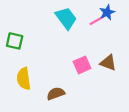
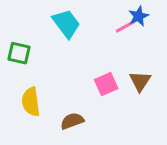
cyan trapezoid: (66, 18) -> (66, 24), moved
brown triangle: (108, 63) -> (140, 81), turned 42

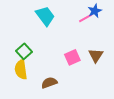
green square: (19, 53) -> (24, 51), moved, turned 35

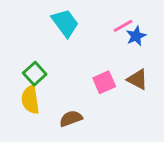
blue star: (95, 11) -> (136, 36), moved
brown triangle: (96, 55) -> (137, 79), turned -35

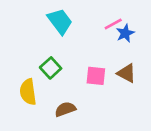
green square: (35, 74) -> (51, 68), moved
pink square: (104, 82) -> (96, 76), turned 30

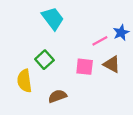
pink line: (113, 24) -> (100, 41), moved
blue star: (125, 33) -> (121, 33), moved

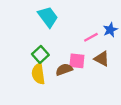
yellow semicircle: (24, 81) -> (38, 74), moved
brown semicircle: (57, 96) -> (64, 70), moved

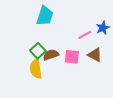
cyan trapezoid: (48, 17) -> (45, 16), turned 55
brown semicircle: (64, 70) -> (51, 55), moved

